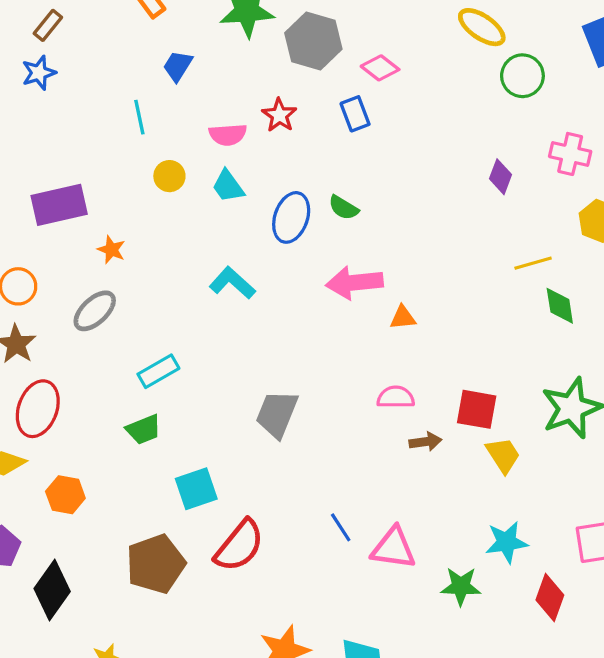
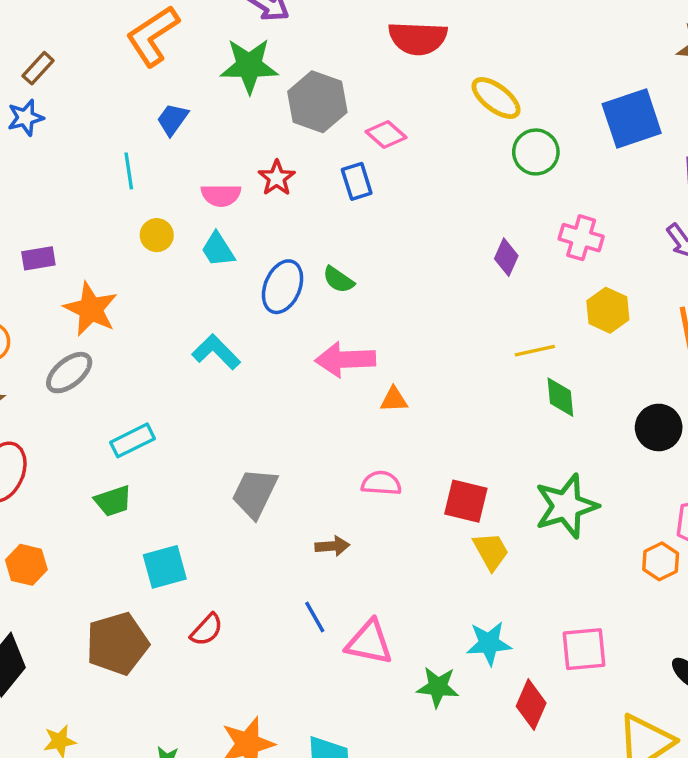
purple rectangle: (59, 205) -> (38, 258), size x0.6
orange star: (111, 250) -> (91, 309), size x1.8
brown arrow: (425, 442) -> (332, 546), moved
red semicircle: (239, 546) -> (207, 630), size x0.6

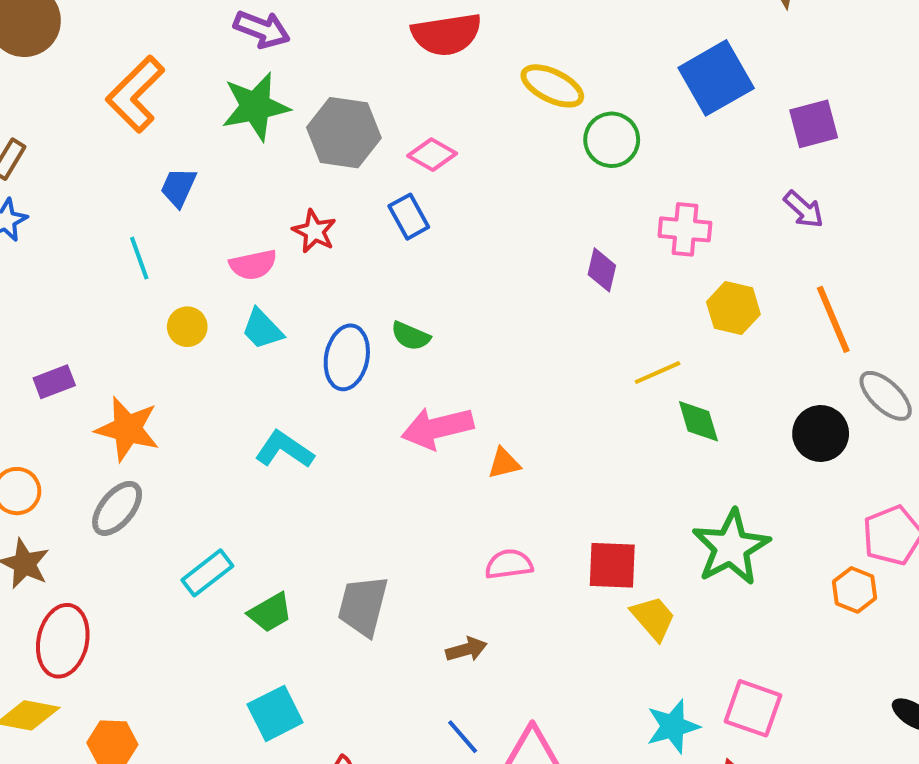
green trapezoid: (113, 501) -> (270, 612), moved
pink square: (584, 649) -> (753, 708), moved, turned 36

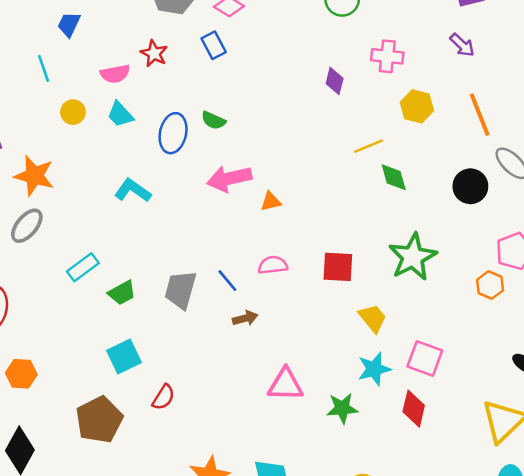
yellow trapezoid: (653, 618) -> (373, 318), moved
blue line: (463, 737) -> (227, 281), moved

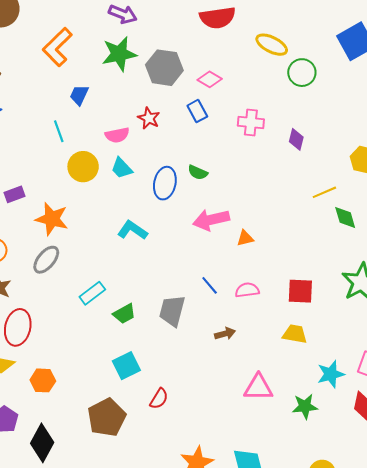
pink cross: (387, 56) -> (251, 122), moved
yellow circle: (73, 112) -> (83, 167), size x1.5
blue line: (227, 281) -> (210, 285), moved
yellow trapezoid: (373, 318) -> (295, 334), moved, turned -40

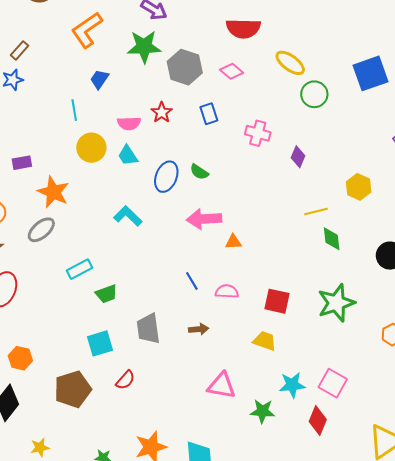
pink diamond: (210, 79) -> (232, 71), moved
gray trapezoid: (172, 311) -> (148, 329), moved, turned -32
orange hexagon: (43, 380) -> (20, 358), moved

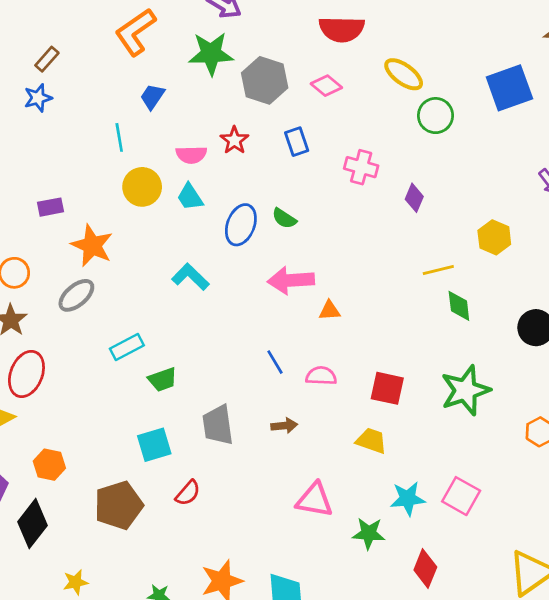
red diamond: (318, 421) -> (425, 569), moved

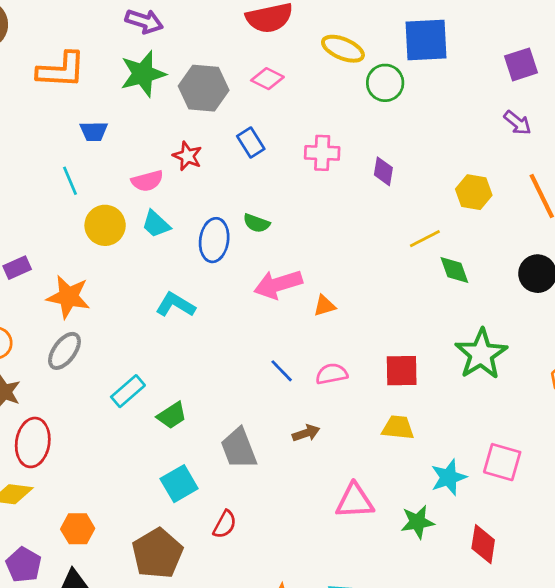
orange L-shape: (135, 32) -> (61, 70), turned -129
blue square: (509, 88) -> (426, 40), moved, turned 30
blue trapezoid: (152, 97) -> (94, 131), turned -112

